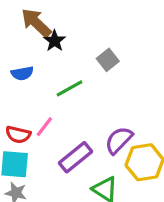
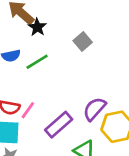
green line: (70, 88) -> (37, 62), moved
pink line: (44, 127) -> (28, 110), moved

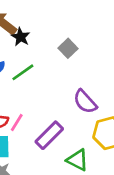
purple semicircle: (94, 109) -> (85, 102), moved, turned -80

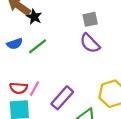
gray square: (68, 48) -> (90, 19), moved, turned 35
purple semicircle: (85, 102) -> (90, 43), moved

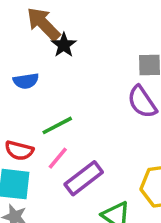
green line: (38, 46) -> (57, 125), moved
pink line: (35, 89) -> (58, 158), moved

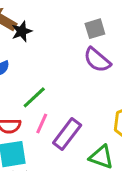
black star: (64, 45) -> (22, 31), turned 30

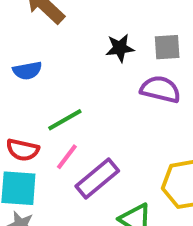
black star: (22, 31) -> (120, 48), moved
purple semicircle: (97, 60) -> (160, 89), turned 140

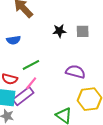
purple semicircle: (160, 89) -> (75, 72), moved
purple rectangle: (97, 179) -> (23, 96), moved

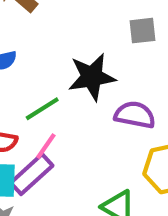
black star: (59, 31) -> (92, 77), moved, size x1.6

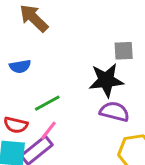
black star: (92, 77) -> (106, 80), moved

